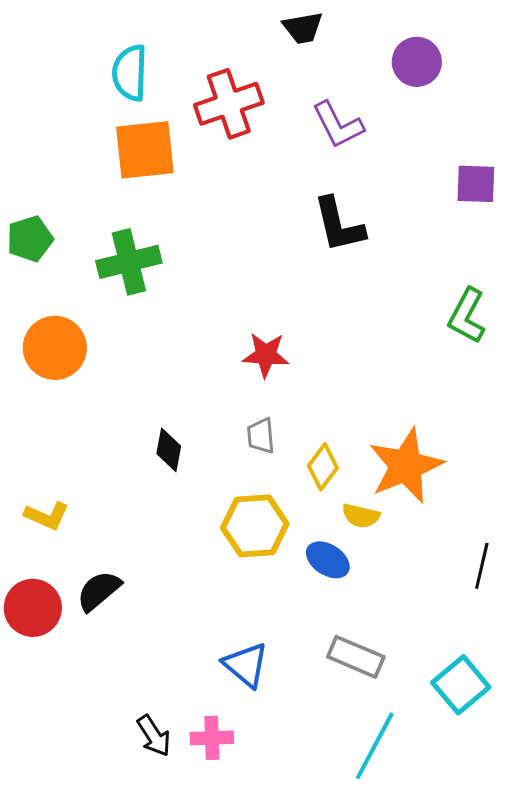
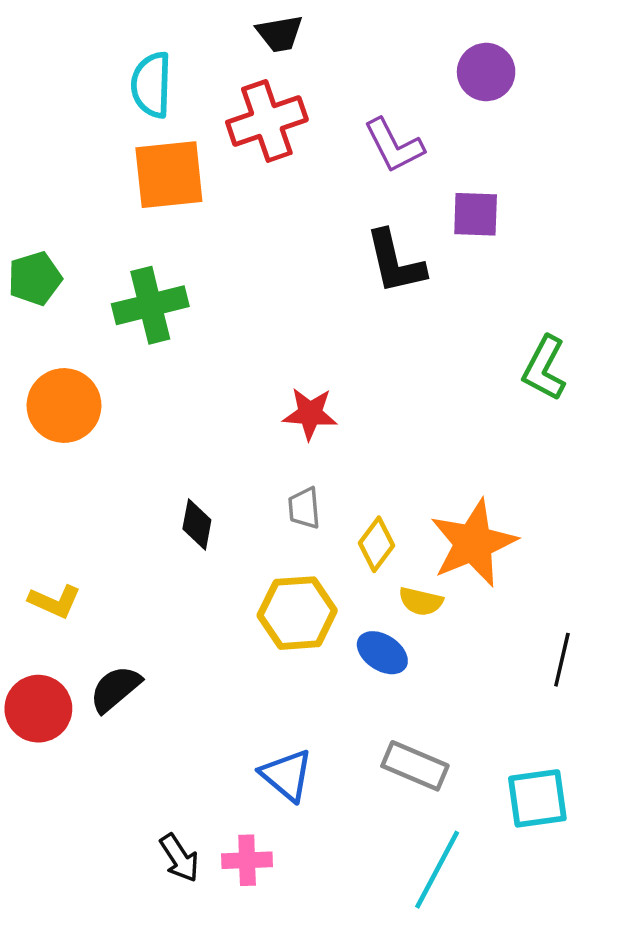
black trapezoid: (303, 28) -> (280, 34), moved
purple square: (476, 184) -> (476, 214), moved
cyan square: (461, 685) -> (537, 798), turned 32

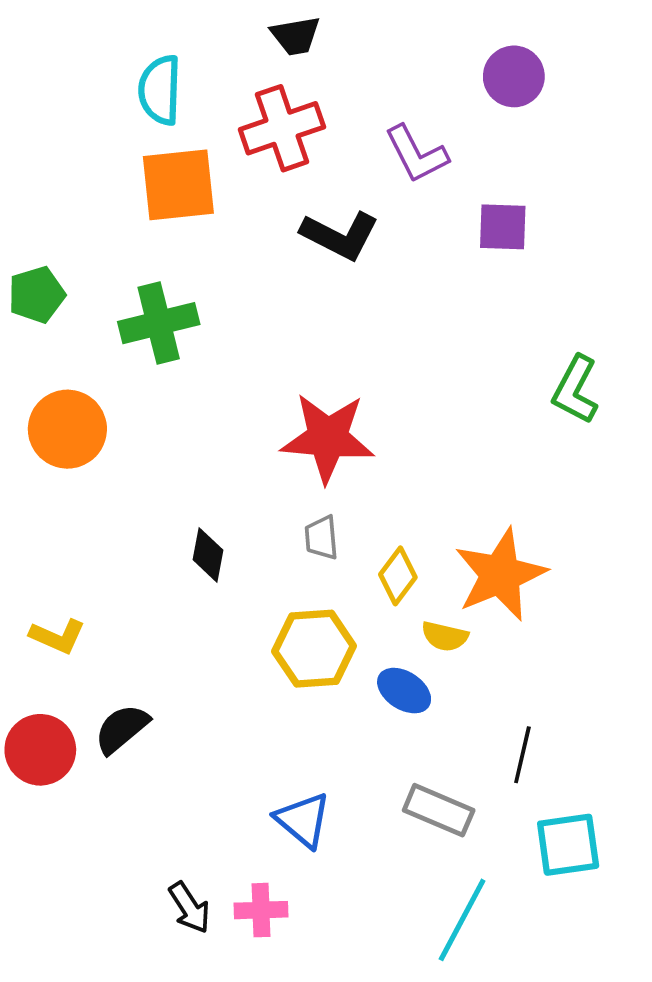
black L-shape: (395, 262) -> (340, 236), moved, turned -50
red star: (310, 414) -> (328, 438), size x1.6
black line: (562, 660) -> (522, 755), moved

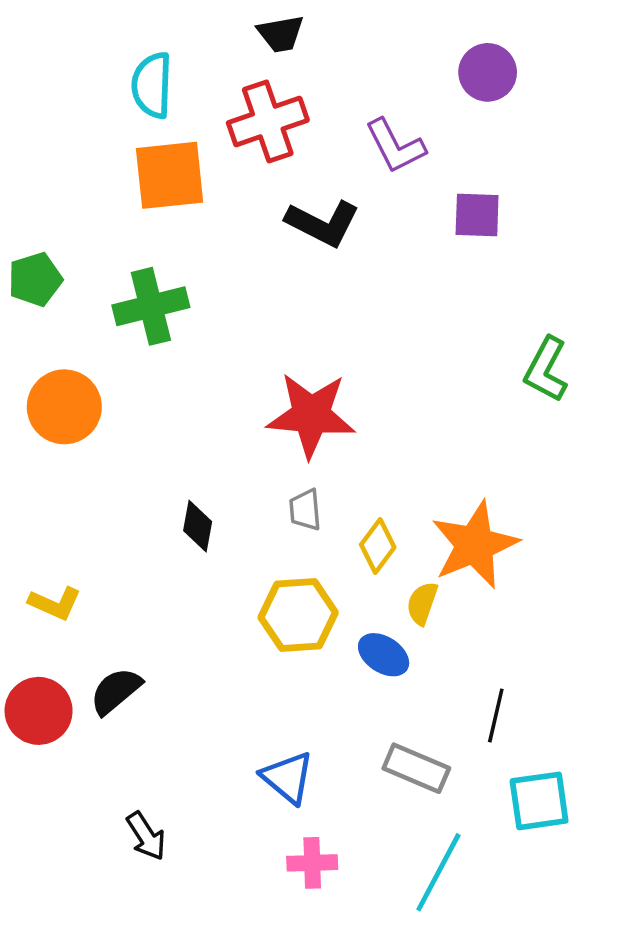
yellow semicircle: (445, 636) -> (422, 603), turned 96
black arrow: (189, 908) -> (146, 836), moved
pink cross: (261, 910) -> (312, 863), moved

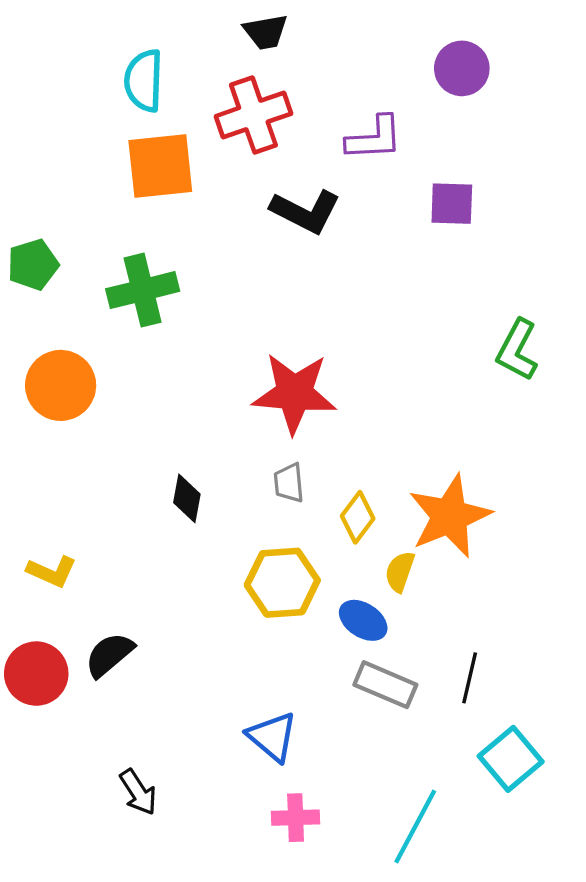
purple L-shape: (395, 146) -> (374, 138), turned -66
gray rectangle: (416, 768) -> (385, 685), moved
cyan square: (539, 801) -> (511, 759), turned -32

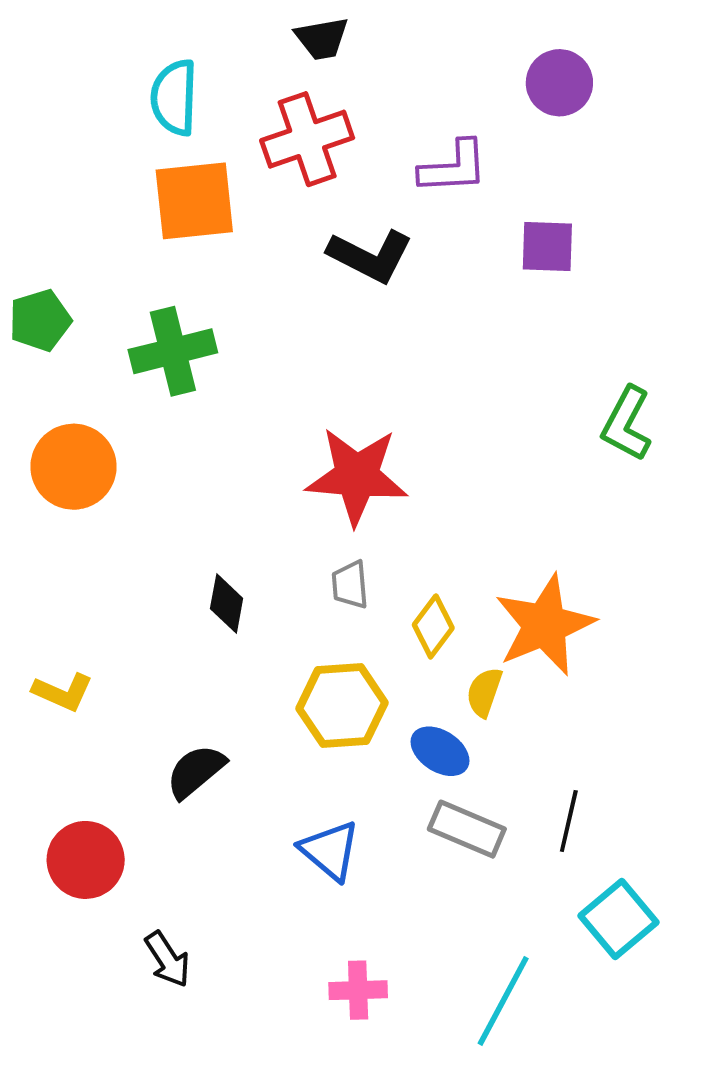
black semicircle: (109, 655) -> (196, 771), moved
red circle: (36, 674) -> (86, 860), moved
blue triangle: (272, 737) -> (330, 851), moved

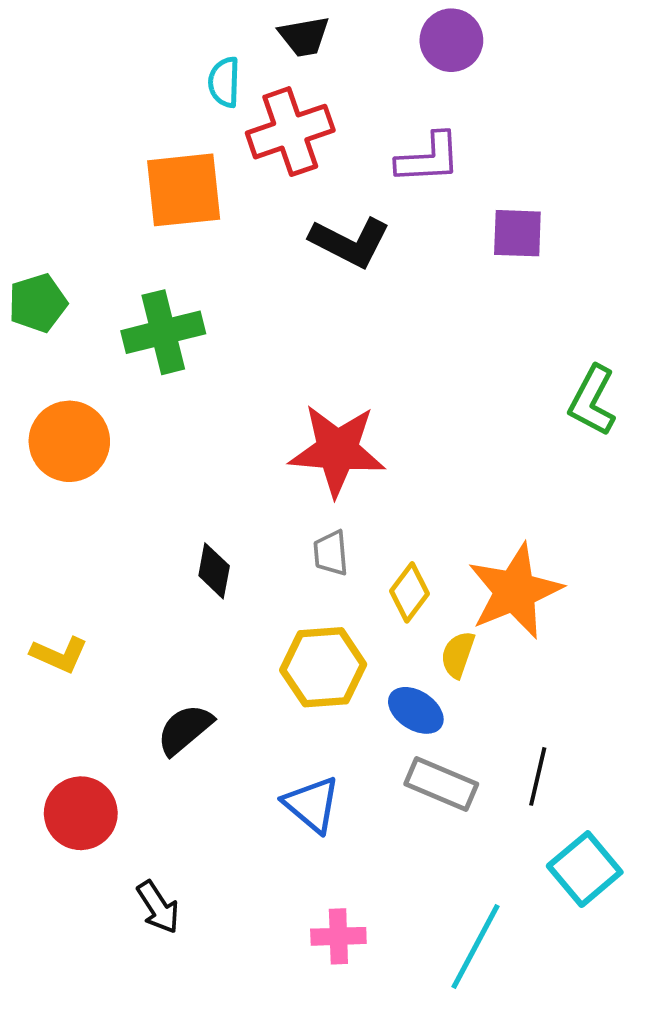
purple circle: (559, 83) -> (451, 40), moved
cyan semicircle: (174, 98) -> (224, 82), moved, size x0.7

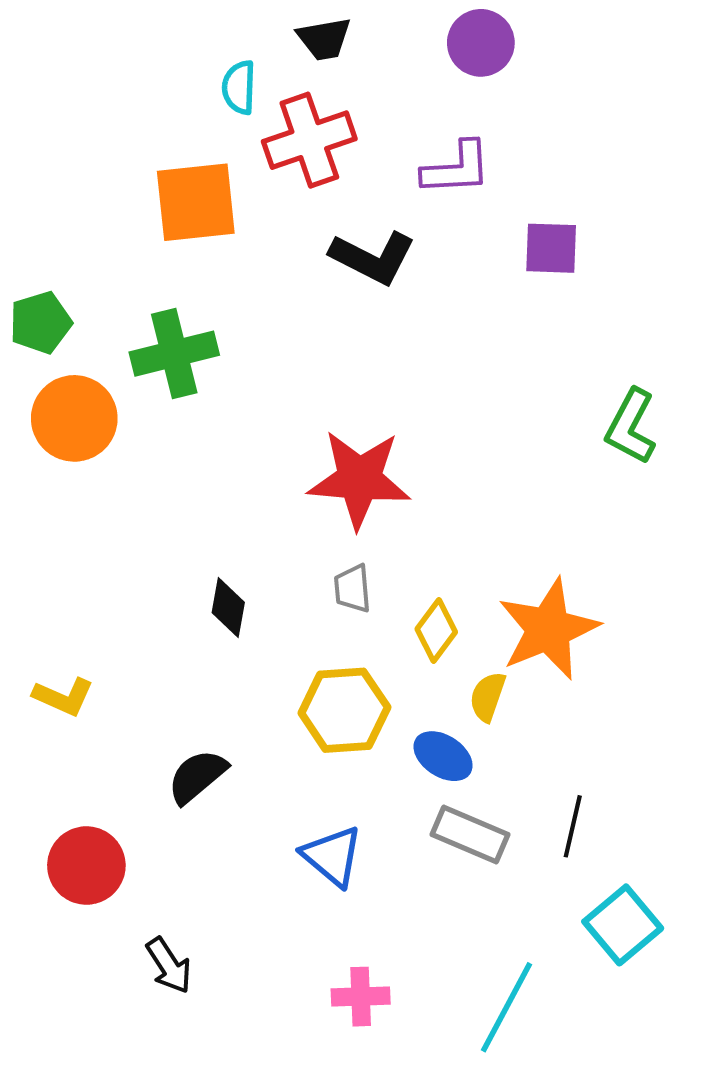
orange circle: (69, 441) -> (74, 418), moved

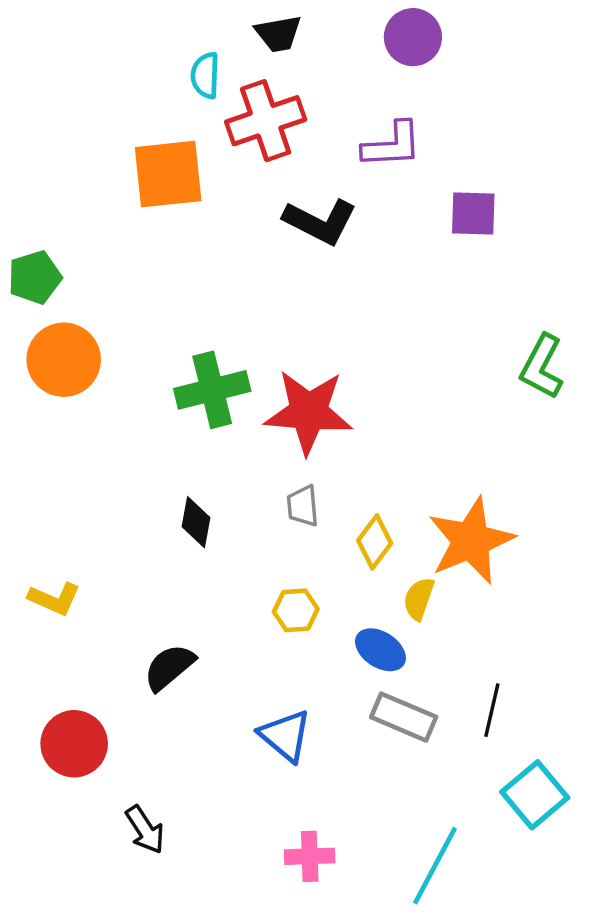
green cross: (174, 354) -> (212, 390), moved
yellow hexagon: (344, 710) -> (296, 610), size x0.6

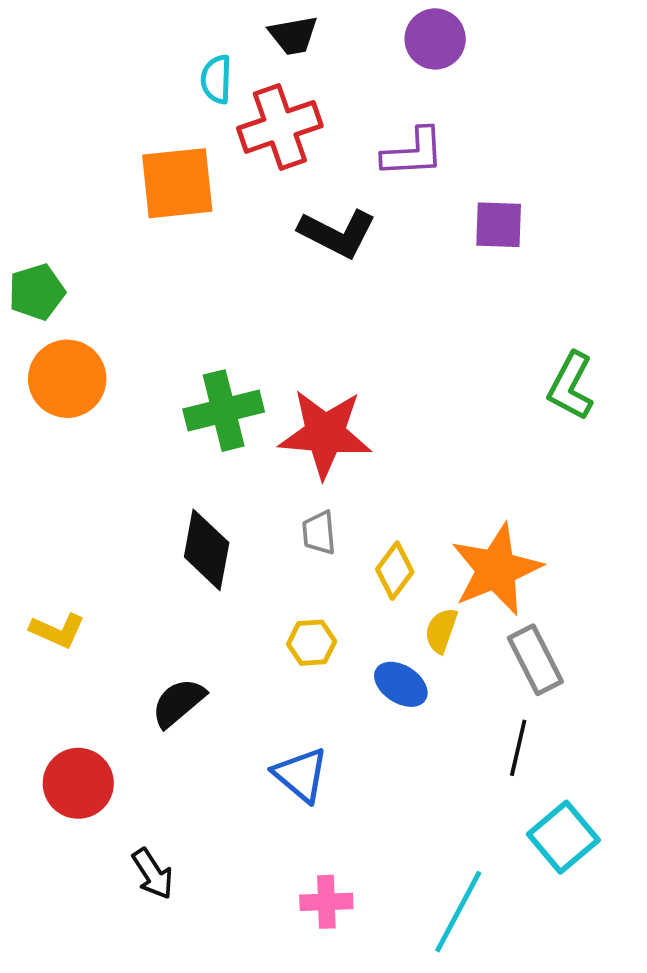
black diamond: (196, 522) -> (207, 550), size x1.5
gray rectangle: (404, 717) -> (535, 660), moved, turned 40

